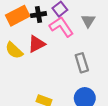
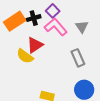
gray triangle: (88, 21) -> (82, 27), moved
yellow semicircle: (14, 50) -> (25, 56), moved

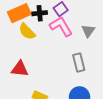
red triangle: (35, 45) -> (20, 69), moved, turned 30
yellow semicircle: (25, 56) -> (27, 31), moved

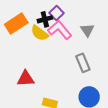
black cross: (40, 13) -> (45, 19), moved
yellow semicircle: (27, 31) -> (40, 33), moved

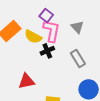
black cross: (45, 19) -> (47, 51), moved
pink L-shape: (60, 30) -> (52, 31), turned 60

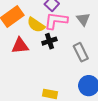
pink L-shape: (52, 31) -> (56, 21), turned -100
red triangle: (26, 81) -> (20, 46), moved

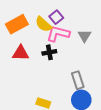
yellow semicircle: (36, 25) -> (43, 24), moved
gray rectangle: (81, 52) -> (78, 80), moved

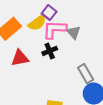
yellow semicircle: (43, 24) -> (37, 23), turned -66
gray triangle: (84, 36) -> (74, 32), moved

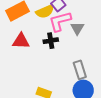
pink L-shape: (55, 29) -> (60, 21), turned -30

